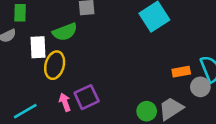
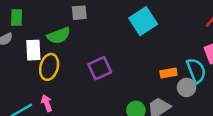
purple square: (87, 97) -> (100, 68), moved
pink arrow: (65, 102) -> (47, 103), moved

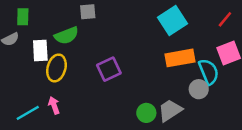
cyan square: (143, 21) -> (173, 21), moved
orange rectangle: (168, 73) -> (180, 58), moved, size x1.6

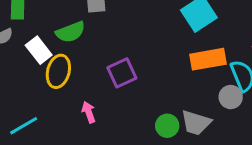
white rectangle: (40, 51) -> (39, 50), turned -35
pink arrow: (54, 105) -> (89, 112), moved
gray trapezoid: (170, 110) -> (196, 123), turned -130

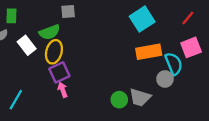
yellow ellipse: (58, 71) -> (54, 52), moved
purple square: (122, 73) -> (59, 72), moved
cyan line: (24, 126) -> (16, 100), turned -30

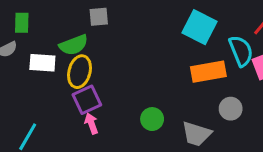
cyan square: (142, 19) -> (199, 27), turned -30
white rectangle: (27, 45) -> (42, 63), turned -48
cyan semicircle: (174, 64) -> (241, 51), moved
green circle: (119, 100) -> (152, 119), moved

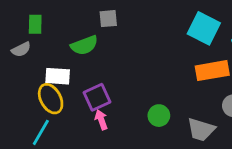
white rectangle: (42, 63) -> (58, 76), moved
yellow ellipse: (80, 72) -> (51, 99), moved, turned -44

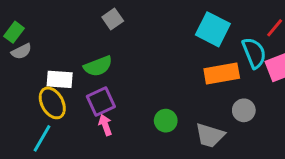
gray square: (108, 19) -> (113, 19), turned -30
green rectangle: (35, 24) -> (14, 32), moved, turned 36
green semicircle: (84, 45) -> (98, 66), moved

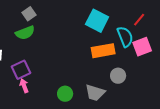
green semicircle: (98, 66) -> (25, 33), moved
green circle: (166, 121) -> (65, 94), moved

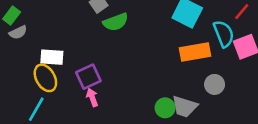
green semicircle: (25, 33) -> (116, 22), moved
green circle: (65, 94) -> (165, 108), moved

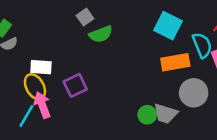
gray circle: (215, 84) -> (194, 93), size x1.5
pink arrow: (92, 97) -> (42, 105), moved, size x1.5

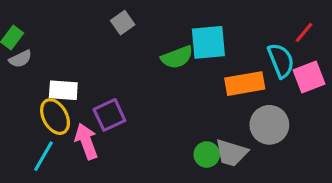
cyan square: (168, 26) -> (208, 42), moved, turned -32
green semicircle: (101, 34) -> (177, 57), moved
pink arrow: (42, 105) -> (86, 141), moved

